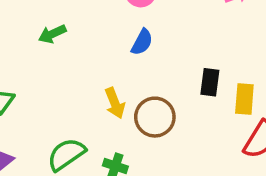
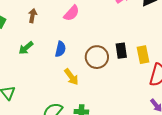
blue semicircle: (142, 42) -> (60, 49), moved
brown circle: (155, 117) -> (97, 57), moved

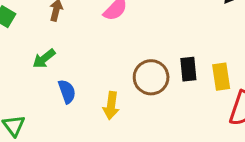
blue semicircle: (60, 49) -> (67, 91), moved, turned -35
yellow arrow: (71, 77) -> (111, 106), turned 42

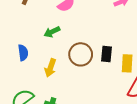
green arrow: (44, 59) -> (52, 32), moved

